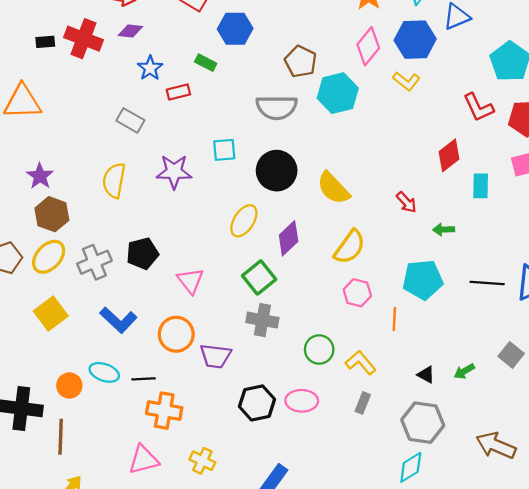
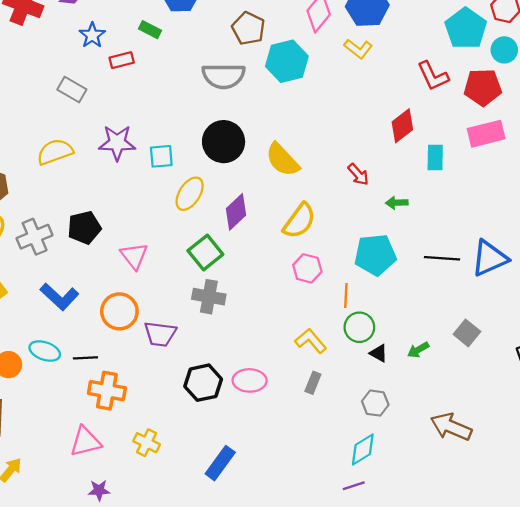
cyan square: (224, 150) -> (161, 156), moved
yellow semicircle: (114, 180) -> (55, 152), turned 60
green circle: (319, 349) -> (359, 327), moved
gray hexagon: (423, 423) -> (375, 403), size x0.6

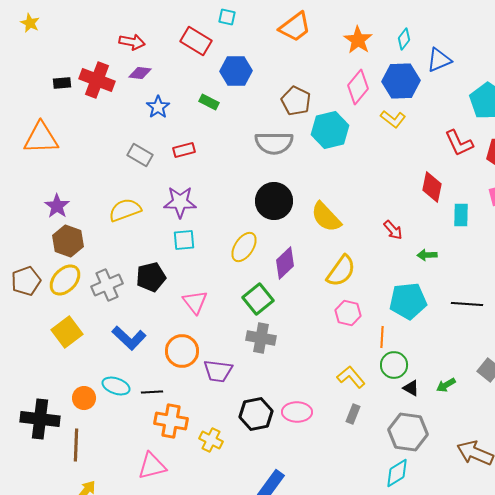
red rectangle: (122, 60) -> (184, 150), moved
red diamond: (402, 126) -> (432, 187), turned -40
cyan square: (161, 156) -> (184, 240), moved
gray hexagon: (375, 403) -> (408, 432), size x1.6
yellow cross: (147, 443) -> (211, 440), moved

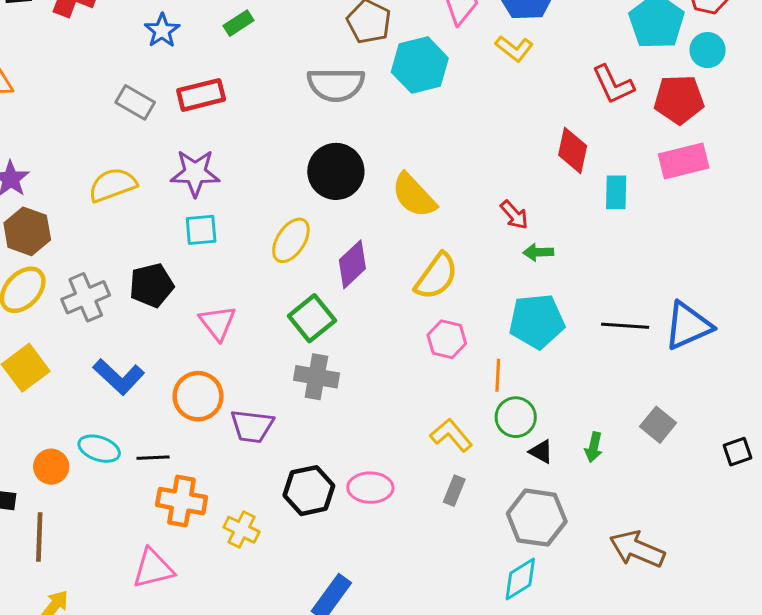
green rectangle: (209, 102) -> (238, 23), turned -60
red rectangle: (184, 150) -> (201, 95), size x1.4
green arrow: (427, 255) -> (538, 252), moved
green arrow: (446, 385) -> (594, 447), turned -48

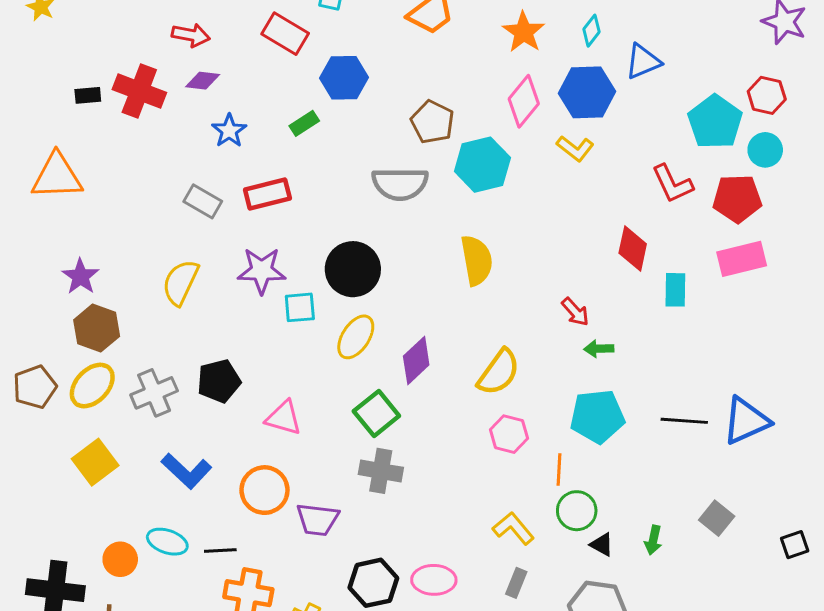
black circle: (336, 171) -> (353, 269), moved
yellow semicircle: (113, 185) -> (181, 282), turned -45
yellow semicircle: (414, 195) -> (477, 260), moved, turned -147
cyan square: (201, 230) -> (300, 307), moved
pink triangle: (218, 323) -> (284, 418), turned -36

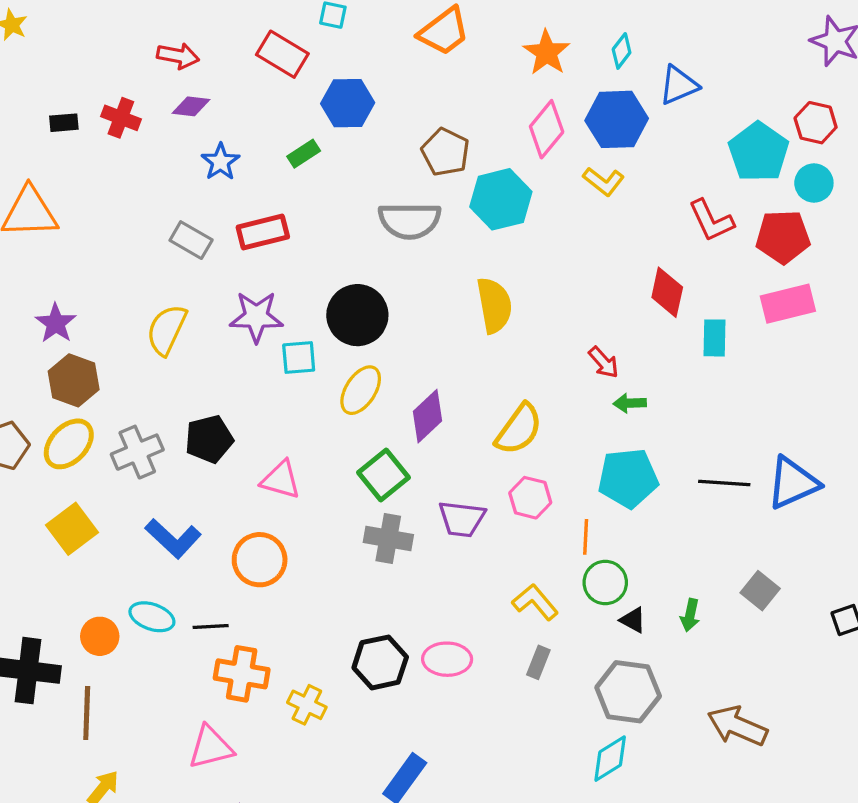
red cross: (139, 91) -> (121, 118), size x0.7
purple trapezoid: (318, 520) -> (462, 519), moved

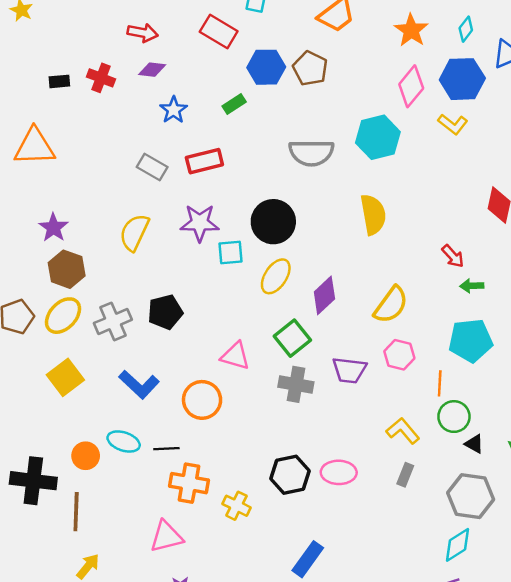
brown pentagon: (445, 152) -> (310, 68), moved
pink triangle: (281, 480) -> (235, 356), moved

